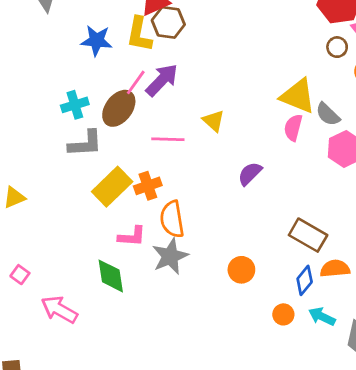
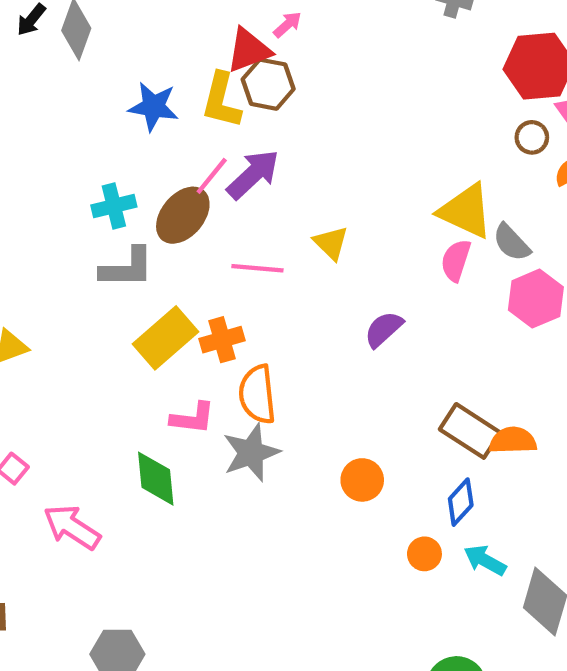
orange semicircle: (335, 268) -> (513, 440), moved

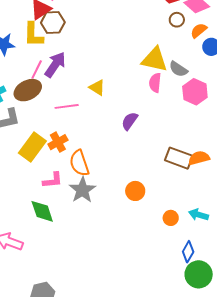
brown ellipse: (183, 215) -> (28, 90), turned 36
blue diamond: (461, 502) -> (188, 252), moved

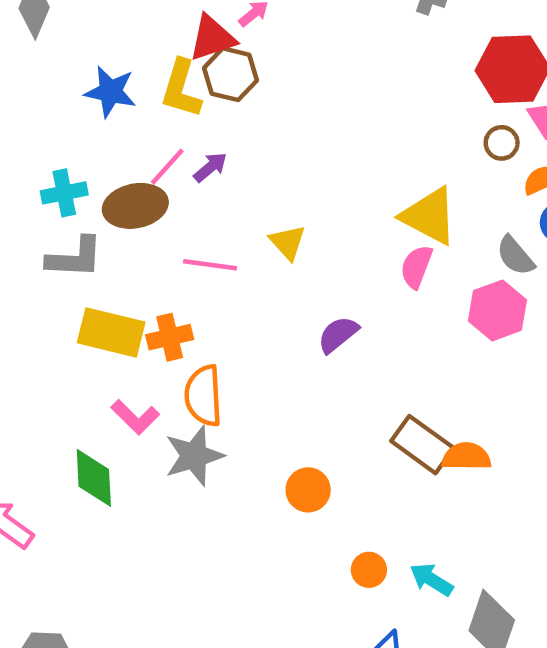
purple arrow: (55, 65) -> (210, 167), size x0.6
gray semicircle: (178, 69) -> (515, 256), moved
yellow rectangle: (32, 147) -> (111, 332), turned 52
pink L-shape: (53, 180) -> (135, 417), turned 35

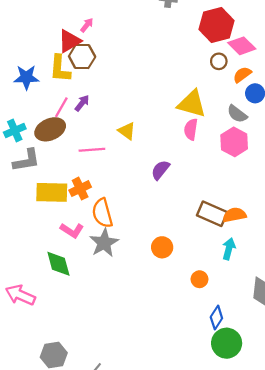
cyan arrow: (431, 580) -> (229, 249), moved, turned 85

